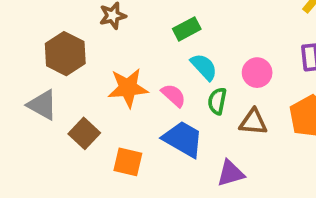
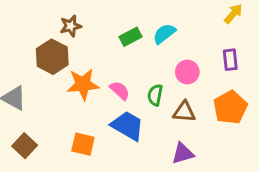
brown hexagon: (65, 54) -> (52, 57), moved
cyan semicircle: (204, 67) -> (164, 34), moved, turned -85
brown square: (84, 133) -> (25, 146), moved
purple triangle: (230, 173) -> (183, 153), moved

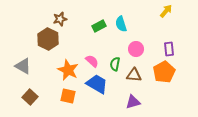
cyan semicircle: (164, 34) -> (121, 24), turned -70
purple rectangle: (230, 60) -> (169, 49), moved
orange star: (83, 84) -> (68, 70), moved, turned 30

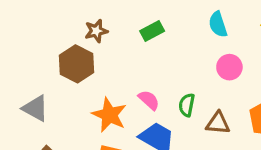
cyan semicircle: (121, 24) -> (218, 24), moved
green rectangle: (99, 26) -> (152, 31), moved
pink circle: (136, 49) -> (229, 67), moved

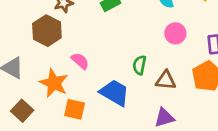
pink semicircle: (149, 100) -> (80, 61), moved
orange star: (109, 115) -> (54, 83), moved

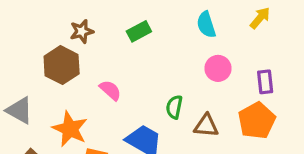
pink semicircle: (80, 61) -> (110, 90), moved

